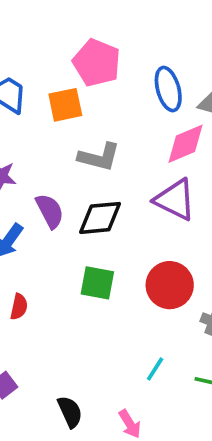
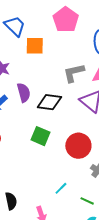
orange square: (65, 105) -> (35, 46), moved
gray L-shape: (99, 157) -> (74, 73), moved, turned 140

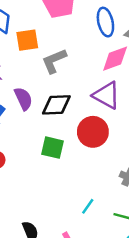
gray L-shape: (74, 73) -> (54, 61), moved
red circle: (78, 146) -> (93, 132), moved

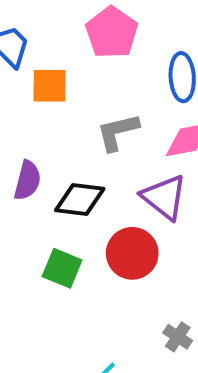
gray L-shape: (54, 61) -> (118, 132), moved
purple semicircle: (23, 99) -> (27, 180), turned 30

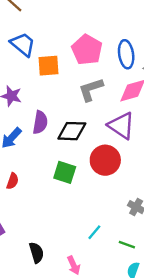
pink pentagon: (112, 33) -> (87, 50), moved

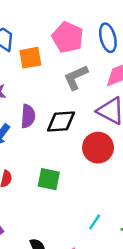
green square: (65, 172) -> (49, 179), moved

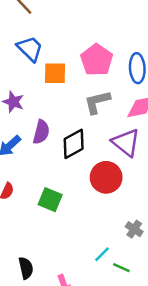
black diamond: (61, 122) -> (74, 144), turned -36
cyan line: (95, 222) -> (102, 254), moved

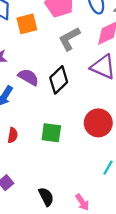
purple semicircle: (41, 132) -> (28, 77), turned -60
red circle: (106, 177) -> (98, 123), moved

